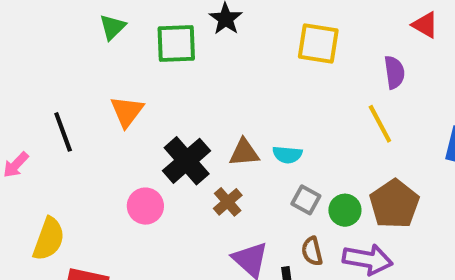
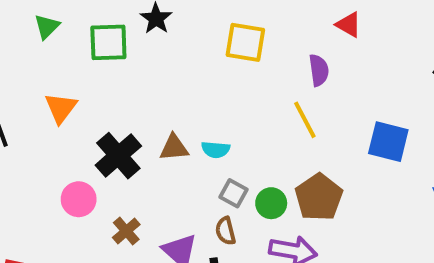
brown cross: (228, 202) -> (126, 231), moved
brown semicircle: (312, 251) -> (226, 231), moved

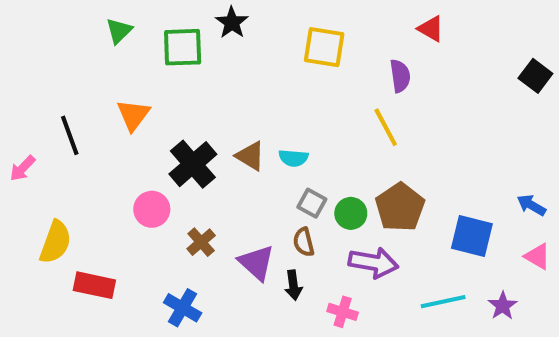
blue square: (388, 142) -> (472, 236), moved
brown triangle: (174, 148) -> (250, 156), turned 36

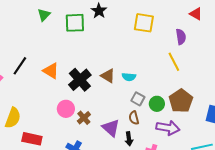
orange triangle: (133, 115) -> (51, 71), moved, turned -36
black line: (70, 135) -> (20, 66), turned 54
pink circle: (152, 209) -> (66, 109), moved

